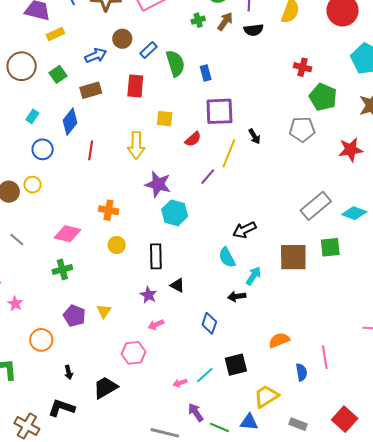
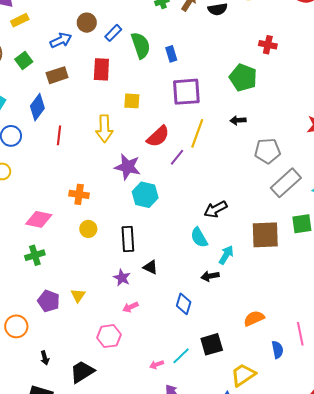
green pentagon: (323, 97) -> (243, 78), moved
gray pentagon: (302, 129) -> (267, 151), moved
black arrow: (254, 136) -> (238, 120), moved, turned 119
red semicircle: (193, 139) -> (158, 136), moved, size x1.4

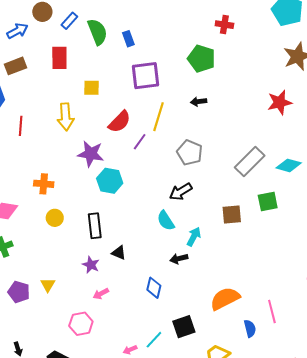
gray pentagon: (267, 151) -> (190, 153), moved, turned 30
brown square: (265, 235) -> (232, 215), size x0.7
orange semicircle: (254, 318) -> (225, 299), size x1.4

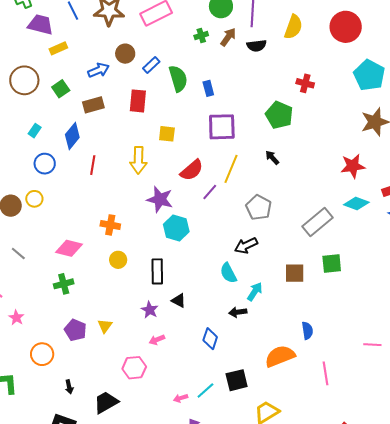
black arrow: (199, 102) -> (272, 158), turned 49
cyan diamond: (289, 165) -> (356, 204), moved
blue semicircle: (250, 328) -> (307, 331), moved

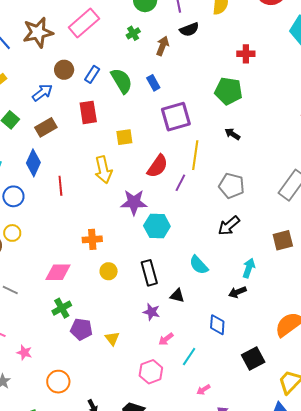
brown arrow: (228, 37) -> (163, 46), moved
cyan semicircle: (228, 273) -> (199, 265), moved
purple pentagon: (75, 330) -> (81, 329), moved
cyan line: (205, 390) -> (189, 357), moved

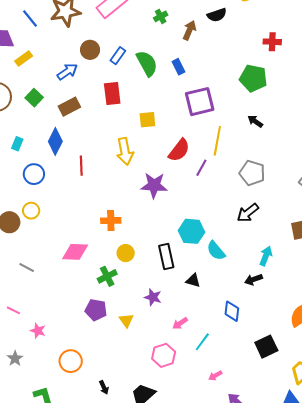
cyan hexagon: (157, 226) -> (192, 231), moved
green cross: (62, 308) -> (107, 276), moved
purple star: (151, 312) -> (153, 297), moved

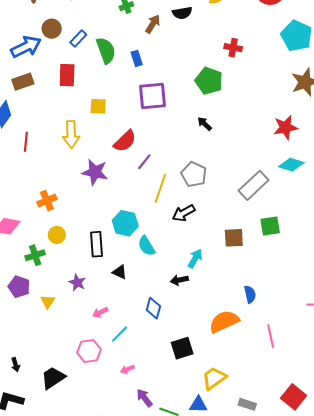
blue arrow: (67, 72) -> (26, 47), size x1.4
yellow line: (217, 141) -> (160, 188), moved
orange cross: (111, 221) -> (47, 201), turned -30
pink hexagon: (164, 355) -> (89, 351), moved

